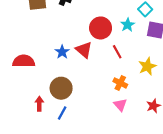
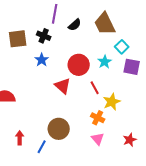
blue star: (62, 52) -> (42, 60), moved
yellow star: (147, 66) -> (112, 102), moved
brown circle: (61, 88) -> (59, 129), moved

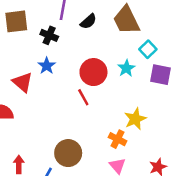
brown square: (18, 39) -> (16, 21), moved
red triangle: (63, 86) -> (23, 82), moved
red line: (95, 88) -> (83, 97), moved

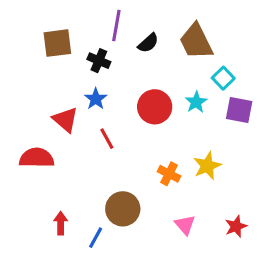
red line: (83, 97) -> (107, 139), moved
orange cross: (117, 139) -> (169, 174), moved

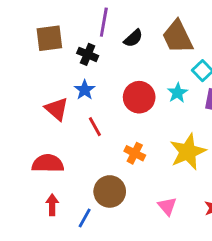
red semicircle: (37, 158) -> (48, 163), moved
yellow star: (207, 166) -> (188, 152), size x1.4
orange cross: (169, 174) -> (135, 153), moved

